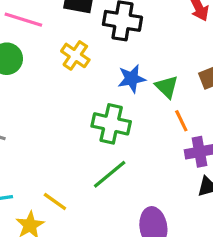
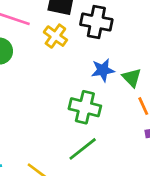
yellow cross: (75, 55) -> (55, 36), moved

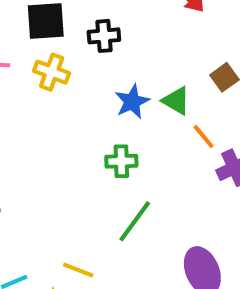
black cross: (96, 22) -> (104, 36), size x0.7
green cross: (85, 107) -> (121, 161), size x0.7

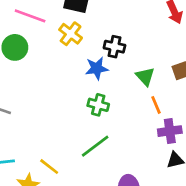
black cross: (104, 36) -> (114, 47), moved
blue star: (132, 102) -> (97, 68), moved

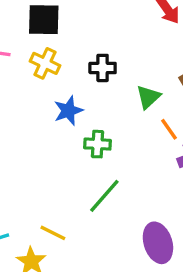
blue star: (97, 68) -> (68, 111), moved
green triangle: (145, 76) -> (148, 97), turned 42

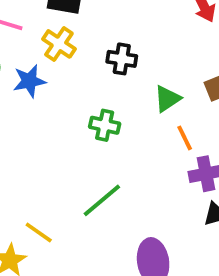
blue star: (68, 111) -> (29, 81), moved
green cross: (98, 144) -> (105, 125), moved

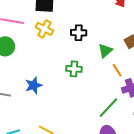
blue star: (29, 81) -> (34, 85), moved
green line: (102, 200) -> (108, 108), moved

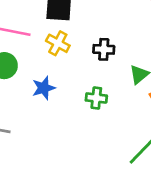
blue star: (34, 85) -> (44, 88), moved

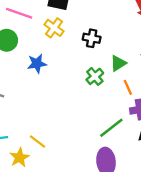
green cross: (96, 98) -> (95, 76), moved, turned 36

